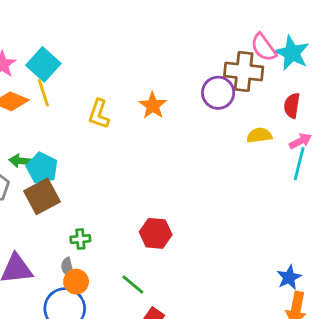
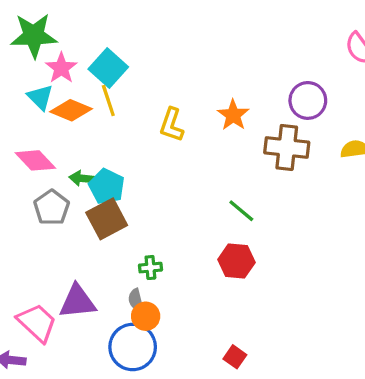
brown cross: (244, 71) -> (287, 148), moved
green line: (133, 284) -> (241, 211), moved

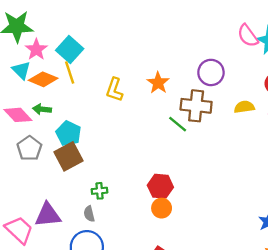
green arrow: (82, 178) -> (42, 109), moved
green line: (241, 211) -> (178, 124), moved
orange circle: (146, 316) -> (162, 208), moved

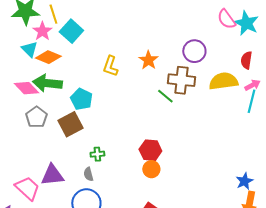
yellow line: (70, 72) -> (53, 14), moved
yellow semicircle: (244, 107) -> (223, 81), size x1.6
green arrow: (42, 109) -> (47, 83), size x1.8
cyan pentagon: (68, 133) -> (81, 99), moved

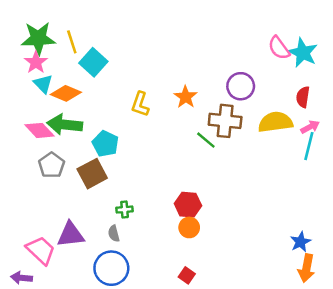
pink star: (42, 31) -> (36, 62), moved

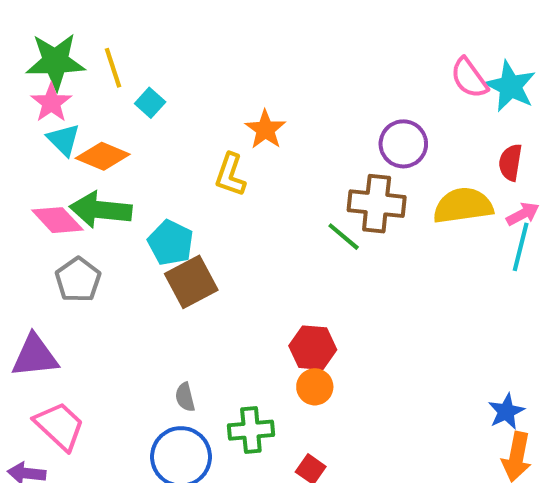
cyan square: (93, 62) -> (150, 103), size x0.6
orange star: (186, 97) -> (265, 129), moved
brown square: (92, 174) -> (191, 282), moved
green cross: (125, 210) -> (251, 430), moved, size x1.5
purple triangle: (71, 235) -> (35, 356), moved

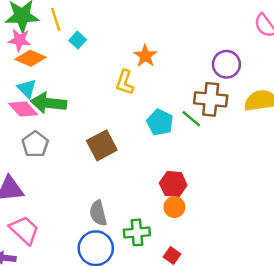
pink star: (51, 103) -> (20, 40), turned -30
cyan triangle: (64, 140) -> (27, 88), moved
orange diamond: (103, 156) -> (30, 58), moved
cyan pentagon: (171, 243) -> (160, 122), moved
gray semicircle: (185, 397) -> (98, 213), size x1.5

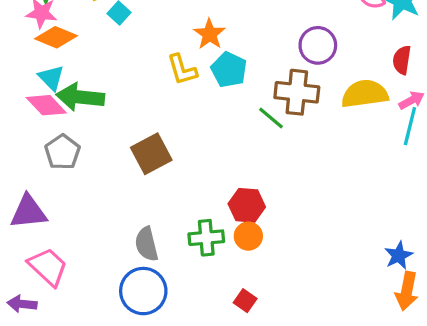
yellow L-shape: (125, 82) -> (182, 70), turned -35
cyan pentagon: (160, 122) -> (229, 70), moved
green cross: (137, 232) -> (206, 238), moved

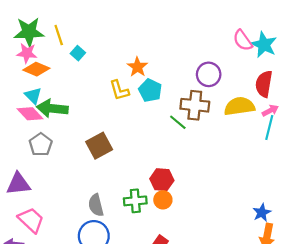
red semicircle: (402, 60) -> (264, 84), size x1.4

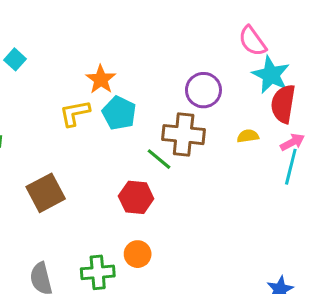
cyan star: (264, 45) -> (271, 75), moved
yellow L-shape: (119, 90) -> (75, 113), turned 95
yellow semicircle: (239, 106) -> (248, 136), size x0.5
red hexagon: (162, 180) -> (136, 197), moved
orange circle: (163, 200) -> (138, 254), moved

